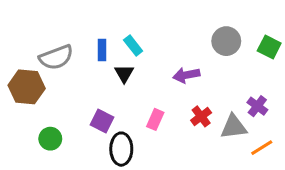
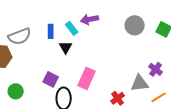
purple arrow: (186, 75) -> (90, 19), moved
red cross: (201, 116) -> (118, 98), moved
pink rectangle: (155, 119) -> (87, 78), size x1.5

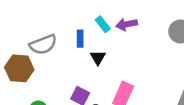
cyan rectangle: (72, 28) -> (103, 24), moved

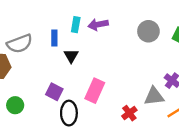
cyan rectangle: (103, 24) -> (76, 25), turned 48

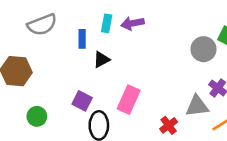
gray circle: (148, 31) -> (203, 49), moved
gray semicircle: (20, 44) -> (42, 25), moved
black triangle: (71, 56) -> (101, 60), turned 32

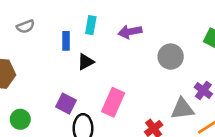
purple arrow: (132, 23) -> (130, 32), moved
gray semicircle: (42, 25) -> (25, 26), size x0.6
gray circle: (203, 49) -> (171, 57), moved

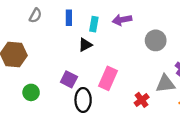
cyan rectangle: (91, 25) -> (94, 24), moved
gray semicircle: (25, 26) -> (35, 15), turned -40
blue rectangle: (66, 41) -> (69, 18), moved

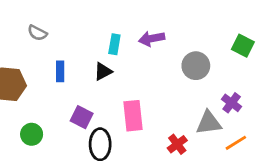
gray semicircle: (35, 15) -> (37, 33), turned 88
blue rectangle: (69, 18) -> (60, 71), moved
pink rectangle: (108, 78) -> (133, 116), turned -30

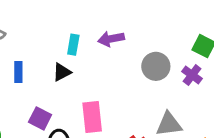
purple cross: (232, 103) -> (192, 75), moved

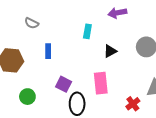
purple arrow: (111, 39) -> (117, 13), moved
black triangle: (62, 72) -> (110, 51), moved

